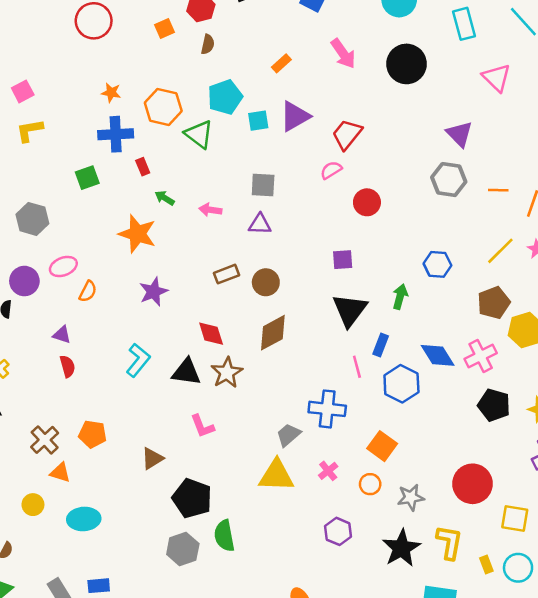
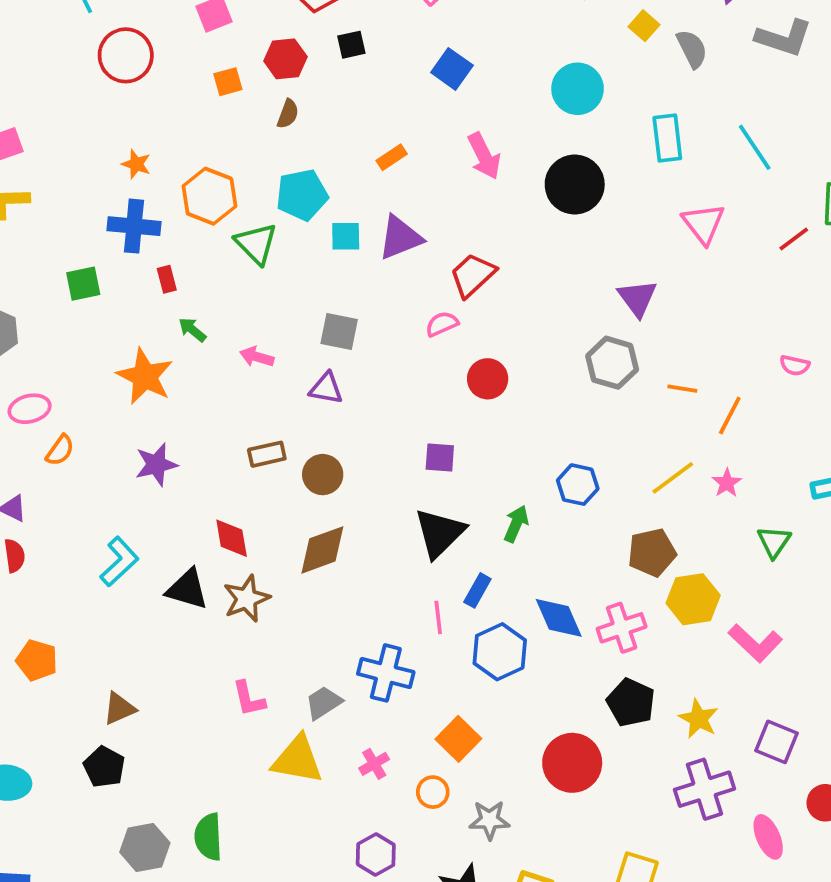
pink L-shape: (202, 426) -> (249, 699), moved
red circle: (472, 484) -> (572, 763), moved
black pentagon: (192, 498) -> (104, 767), moved, size x0.7

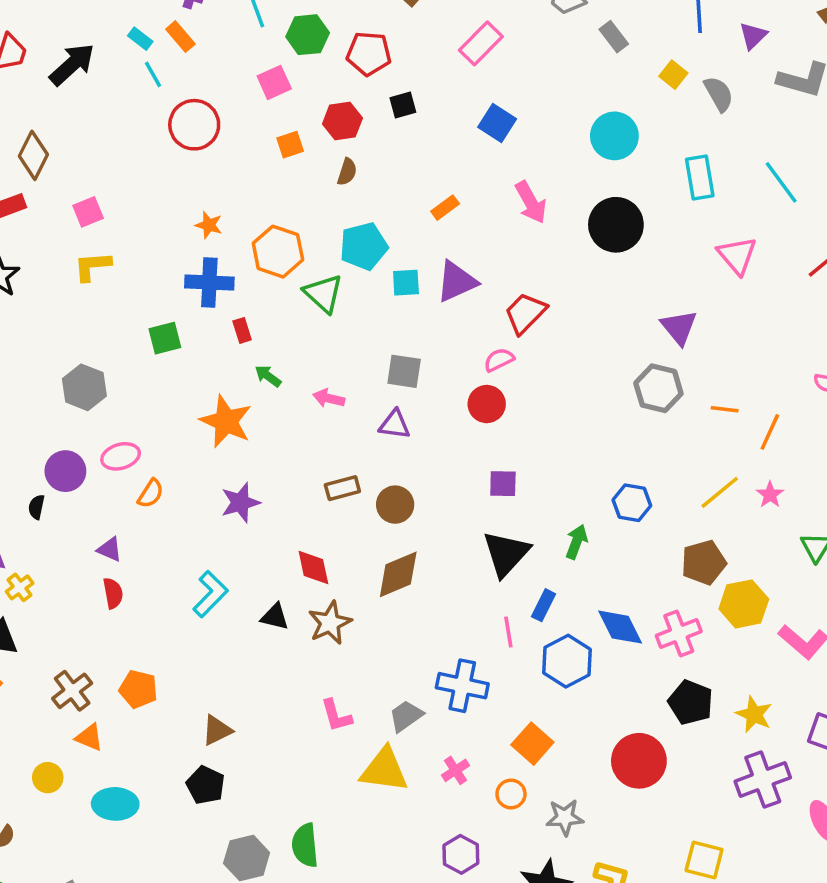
red circle: (488, 379) -> (487, 404), moved
black triangle: (187, 589) -> (275, 617), size x0.7

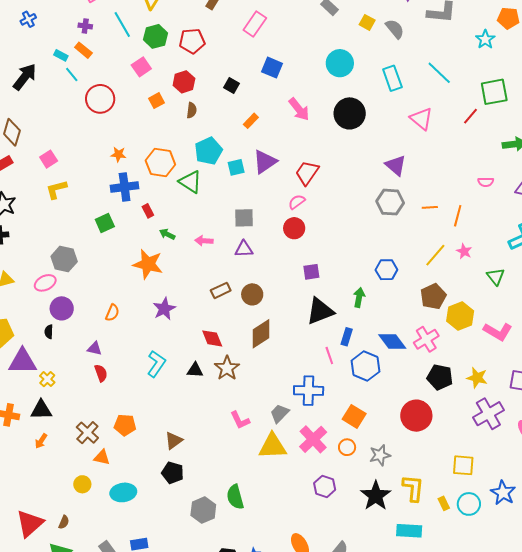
black square: (403, 105) -> (231, 85), moved, turned -35
pink ellipse: (121, 456) -> (45, 283), moved
black triangle: (506, 553) -> (320, 311), turned 36
pink cross: (455, 770) -> (313, 439), size x1.8

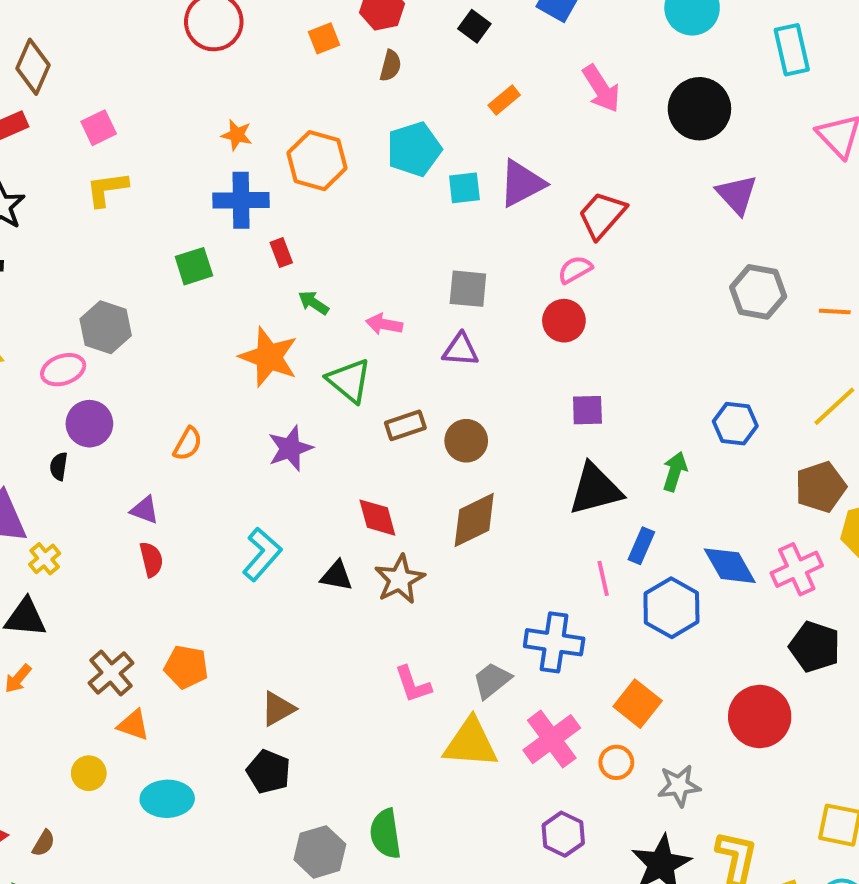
purple triangle: (396, 165) -> (737, 195), moved
green triangle: (190, 182) -> (349, 381), moved

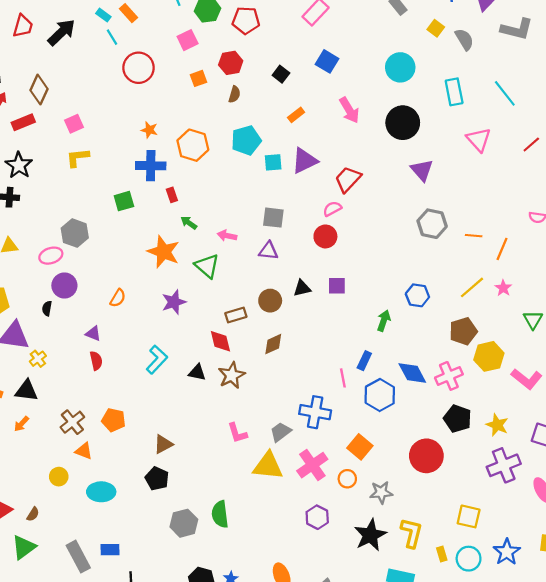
brown rectangle: (405, 425) -> (236, 315), moved
black triangle: (595, 489) -> (302, 288), moved, size x0.6
brown diamond: (474, 520) -> (273, 344), size x0.7

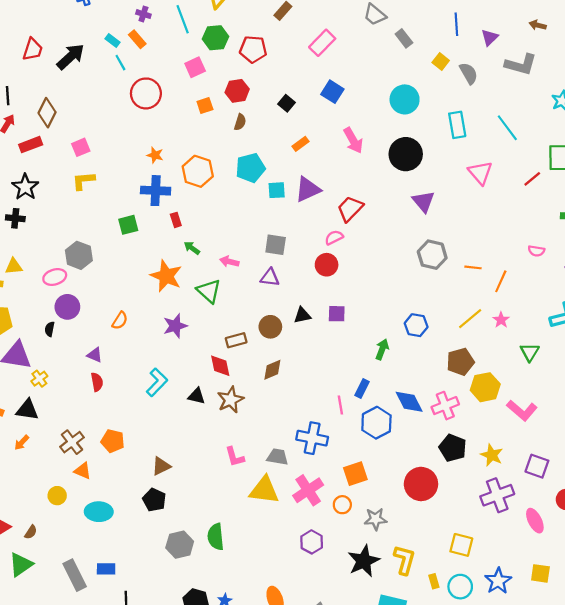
gray trapezoid: (281, 432) -> (277, 457), turned 45
orange square: (360, 447) -> (355, 474), turned 30

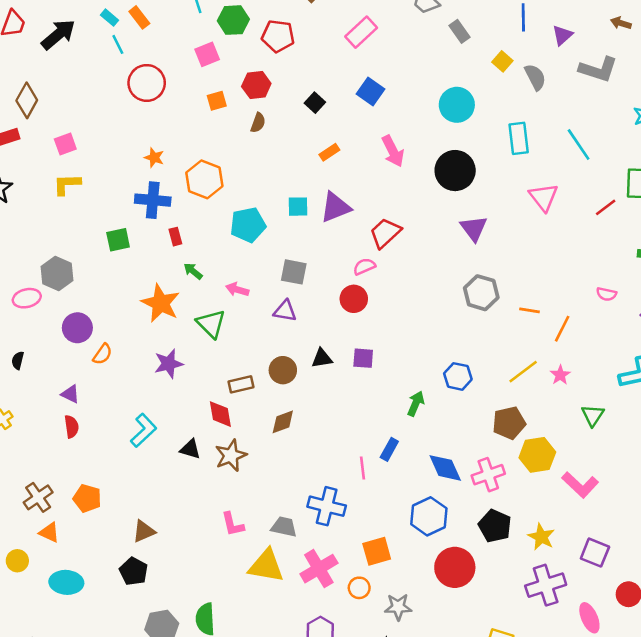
cyan pentagon: (250, 168) -> (248, 225), moved
purple circle: (67, 307) -> (77, 328), moved
blue hexagon: (376, 423) -> (429, 516), moved

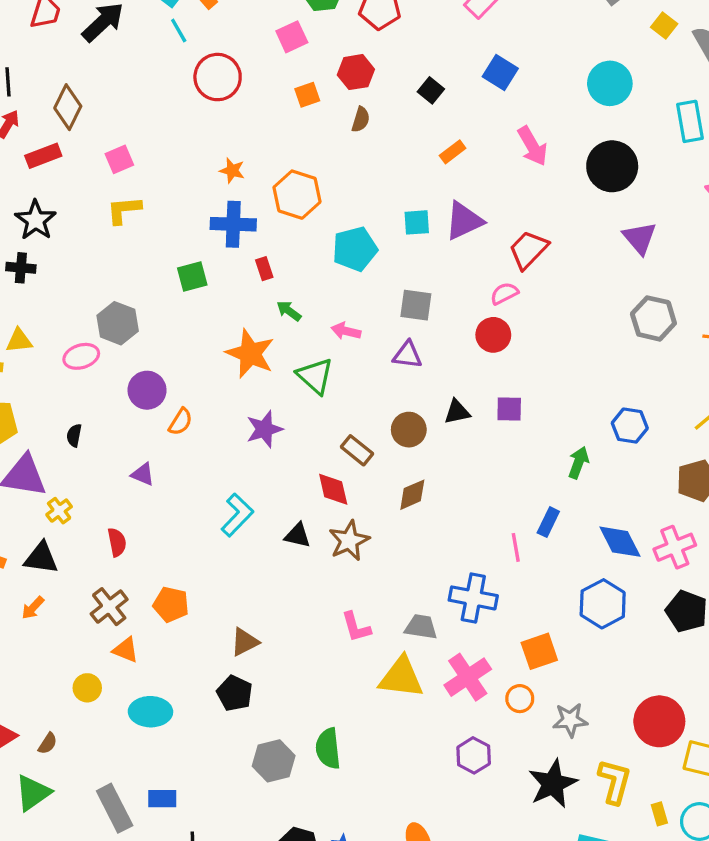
brown rectangle: (241, 384) -> (357, 450), turned 55
red semicircle: (72, 427) -> (117, 542), moved
red circle: (455, 567) -> (659, 721), moved

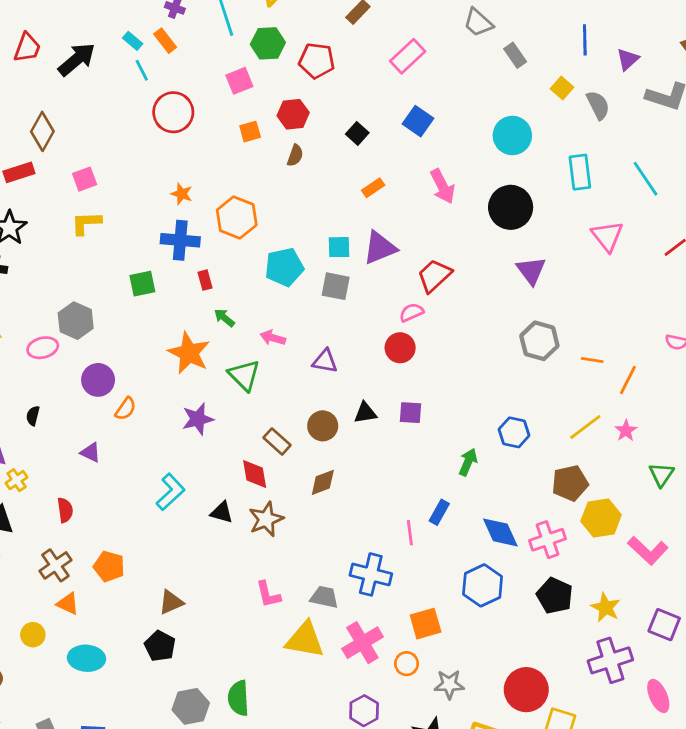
gray square: (416, 305) -> (336, 286), moved

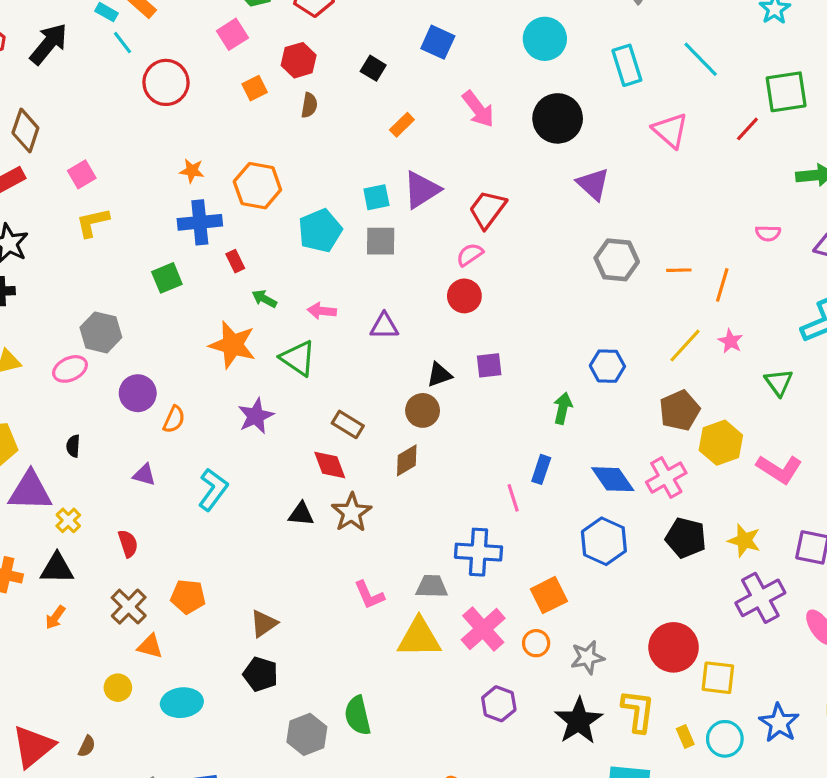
brown circle: (323, 426) -> (423, 410), moved
cyan L-shape: (170, 492) -> (213, 489), moved

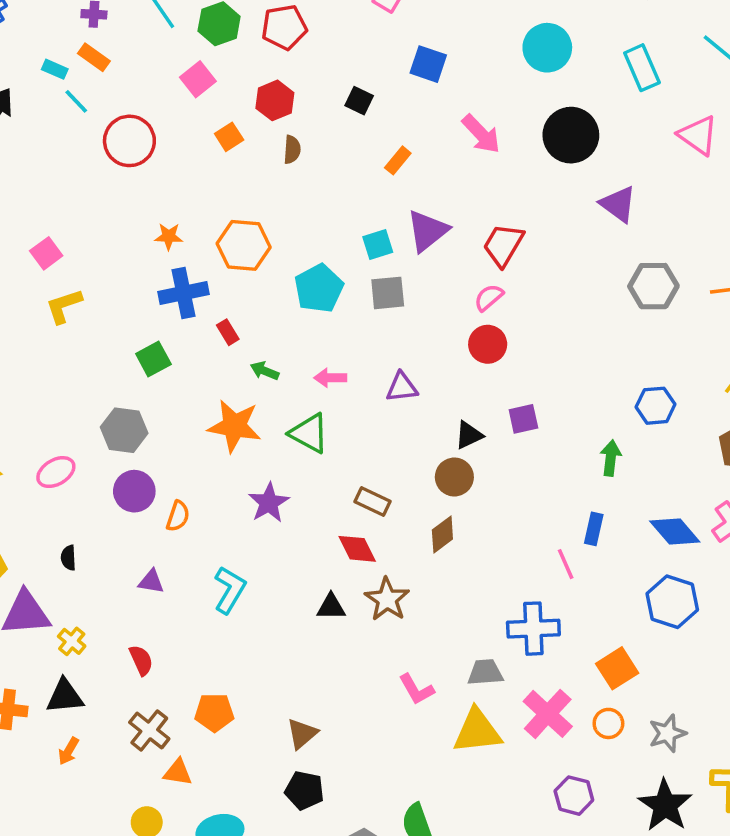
gray hexagon: (101, 332) -> (124, 430), moved

